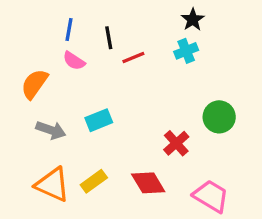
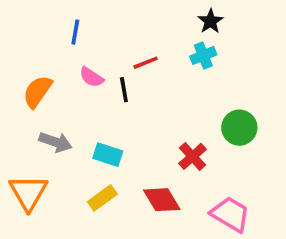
black line: (109, 38) -> (124, 90), moved
pink semicircle: (74, 61) -> (92, 77), moved
cyan rectangle: (99, 120) -> (108, 155), moved, turned 40
orange triangle: (53, 185) -> (28, 192), moved, turned 36

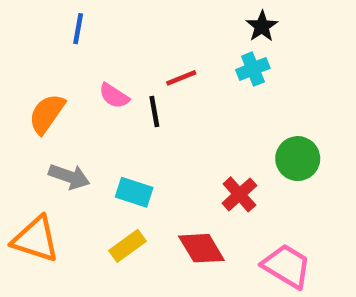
blue line: (75, 32) -> (78, 29), moved
orange triangle: (28, 192) -> (36, 239), turned -42

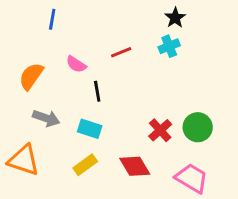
black line: (154, 112) -> (97, 91), moved
green circle: (298, 159) -> (198, 127), moved

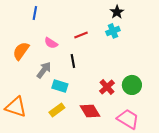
black line: (97, 91) -> (73, 61), moved
gray arrow: (46, 118) -> (44, 70), moved, turned -72

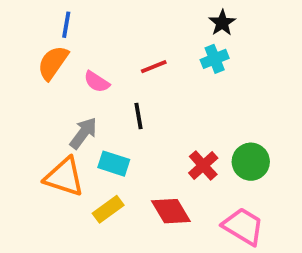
orange semicircle: (21, 51) -> (53, 63), moved
orange triangle: (16, 107) -> (64, 177), moved

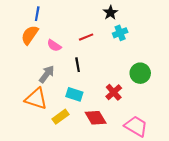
black star: (222, 23) -> (110, 13), moved
green circle: (251, 162) -> (140, 73), moved
cyan rectangle: (114, 164) -> (74, 94), moved

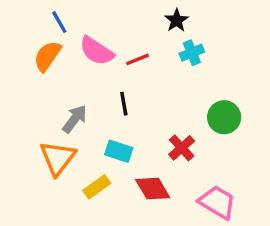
blue line: (37, 14) -> (59, 22), turned -40
pink semicircle: (54, 46) -> (97, 51), moved, size x1.5
orange triangle: (36, 99) -> (58, 158), turned 50

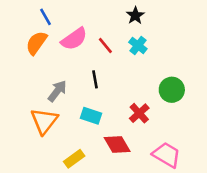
pink semicircle: (97, 51) -> (74, 39), turned -68
cyan cross: (192, 53) -> (138, 45), moved, turned -30
red line: (137, 59) -> (105, 45), turned 72
yellow rectangle: (97, 187) -> (74, 159), moved

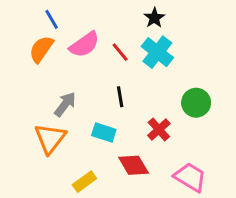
cyan cross: (138, 45) -> (157, 52), size x1.5
black line: (95, 79) -> (120, 97), moved

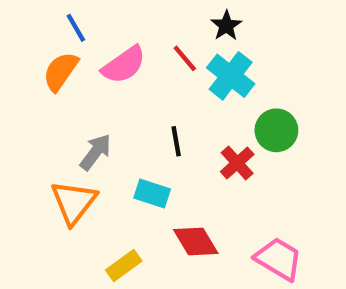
red line: (120, 52) -> (185, 58), moved
green circle: (196, 103) -> (276, 130), moved
red cross: (159, 130) -> (237, 163), moved

